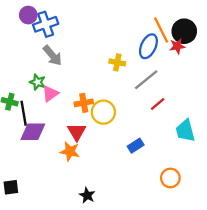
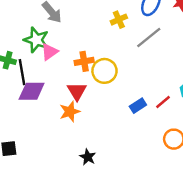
yellow cross: (117, 62) -> (119, 20), turned -35
green star: (37, 82) -> (36, 40), size x1.5
red line: (158, 104) -> (163, 102), moved
orange star: (70, 151) -> (70, 112), turned -30

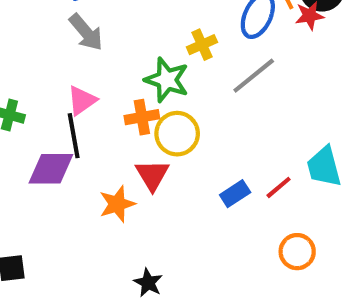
green star: (36, 40) -> (167, 80), moved
black line: (22, 72) -> (74, 136), moved
red triangle: (77, 91) -> (152, 175), moved

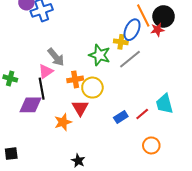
gray arrow: (86, 32) -> (56, 57), moved
yellow cross: (202, 45) -> (121, 42), moved, turned 32
green star: (167, 80) -> (100, 55), moved

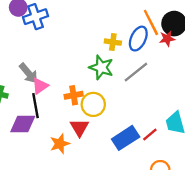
yellow cross: (121, 42) -> (113, 42), moved
gray arrow: (56, 57) -> (29, 73), moved
blue rectangle: (121, 117) -> (126, 138), size x1.6

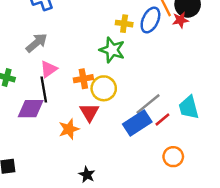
gray line: (136, 72) -> (148, 104), moved
gray arrow: (29, 73) -> (37, 43), moved, turned -90

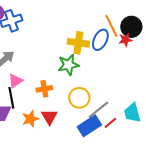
yellow cross: (124, 24) -> (78, 43), size x1.5
green star: (112, 50) -> (68, 65), turned -30
yellow circle: (104, 88) -> (79, 98), moved
orange star: (69, 129) -> (30, 119), moved

